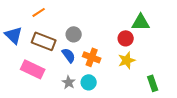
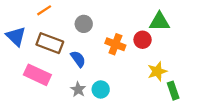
gray circle: (74, 34) -> (84, 24), moved
orange cross: (92, 57) -> (115, 44), moved
yellow star: (127, 60) -> (157, 71), moved

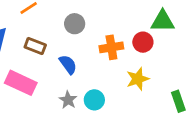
brown rectangle: (50, 43) -> (35, 46), size x0.7
orange cross: (115, 44) -> (111, 47), turned -30
yellow star: (157, 71) -> (138, 79), moved

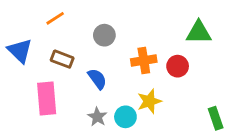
red circle: (143, 42) -> (178, 66), moved
yellow star: (138, 79) -> (149, 101), moved
pink rectangle: (21, 83) -> (47, 99), turned 60

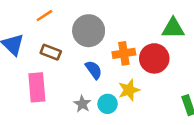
gray circle: (104, 35) -> (89, 31), size x1.6
red circle: (178, 66) -> (154, 58), size x1.5
blue semicircle: (97, 79) -> (94, 70), moved

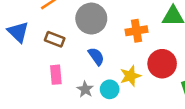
orange cross: (124, 53) -> (136, 31), moved
red circle: (154, 58) -> (162, 64), moved
pink rectangle: (37, 87) -> (56, 75), moved, size x0.7

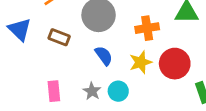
pink rectangle: (56, 75) -> (54, 91), moved
yellow star: (130, 76) -> (141, 62), moved

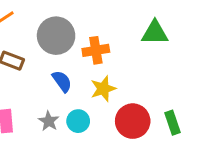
orange cross: (147, 28) -> (96, 50), moved
red circle: (175, 64) -> (133, 121), moved

